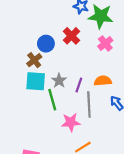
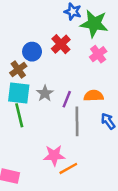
green line: (52, 100) -> (19, 115), moved
pink star: (71, 122) -> (54, 155), moved

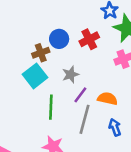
cyan square: (19, 93) -> (35, 76), turned 30
gray star: (45, 93) -> (71, 75), moved
green line: (19, 115) -> (51, 107), moved

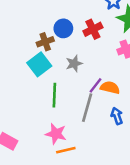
purple line: (80, 95) -> (96, 85), moved

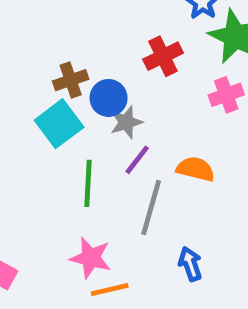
blue circle: (63, 28) -> (109, 98), moved
purple line: (96, 85) -> (137, 160), moved
blue arrow: (117, 116) -> (190, 264), moved

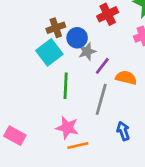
purple line: (137, 160) -> (102, 66), moved

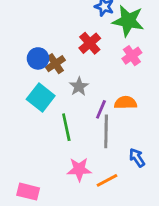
brown cross: (56, 28) -> (55, 64), moved
blue circle: (77, 38) -> (38, 58), moved
purple line: (102, 66) -> (101, 109), moved
orange line: (78, 145) -> (107, 180), moved

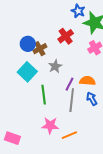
blue arrow: (137, 158) -> (92, 99), moved

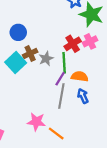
red cross: (66, 36) -> (73, 44), moved
brown cross: (40, 49) -> (30, 53), moved
green line: (44, 95) -> (64, 63), moved
orange line: (69, 135) -> (56, 133), turned 56

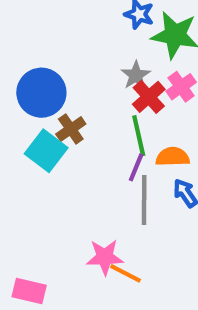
blue circle: (18, 32) -> (41, 93), size x1.5
gray star: (46, 59) -> (136, 75), moved
orange line: (56, 133) -> (126, 273), moved

